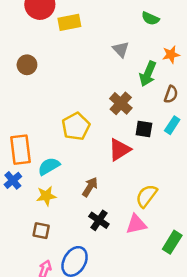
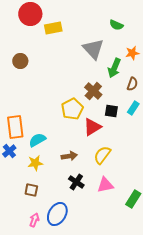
gray triangle: (121, 49) -> (93, 49), size x1.6
yellow pentagon: (76, 126) -> (72, 109), moved
brown arrow: (90, 187) -> (69, 156), turned 49
yellow semicircle: (147, 196) -> (102, 155), moved

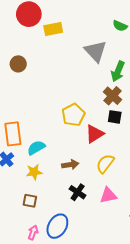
brown cross: (93, 91) -> (113, 96), moved

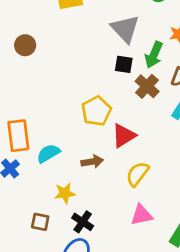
black square: (115, 117) -> (124, 64), moved
brown arrow: (70, 165) -> (92, 162), moved
yellow star: (34, 172) -> (65, 193), moved
black cross: (78, 192) -> (83, 222), moved

